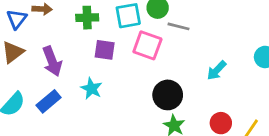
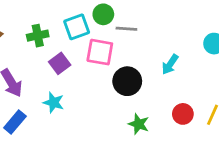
purple square: (105, 50) -> (60, 63), turned -35
black circle: (168, 95) -> (127, 81), moved

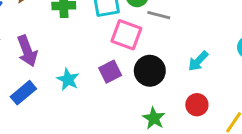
purple square: (60, 63) -> (110, 72), moved
red circle: (183, 114) -> (197, 105), moved

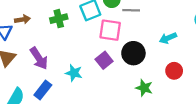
cyan arrow: (198, 61) -> (168, 38), turned 35

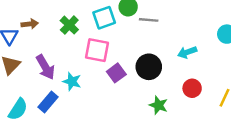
green cross: (59, 19) -> (69, 25), turned -35
pink square: (110, 30) -> (97, 50), moved
cyan star: (74, 73) -> (72, 81), moved

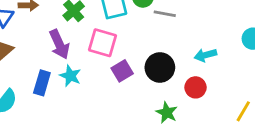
purple arrow: (45, 67) -> (59, 44), moved
red circle: (192, 88) -> (195, 87), moved
blue rectangle: (48, 102) -> (42, 83), moved, turned -30

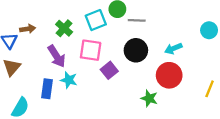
black circle: (160, 67) -> (136, 50), moved
red circle: (195, 87) -> (169, 75), size x1.5

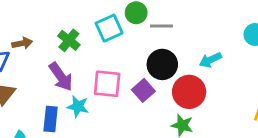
pink square: (91, 50) -> (107, 84), moved
purple square: (109, 70) -> (143, 90), moved
red circle: (169, 75) -> (189, 92), moved

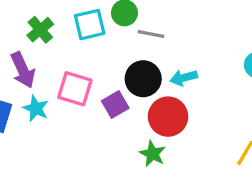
cyan arrow: (210, 60) -> (184, 78), moved

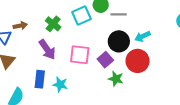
cyan star: (36, 108) -> (60, 84), moved
green star: (153, 154) -> (116, 79), moved

